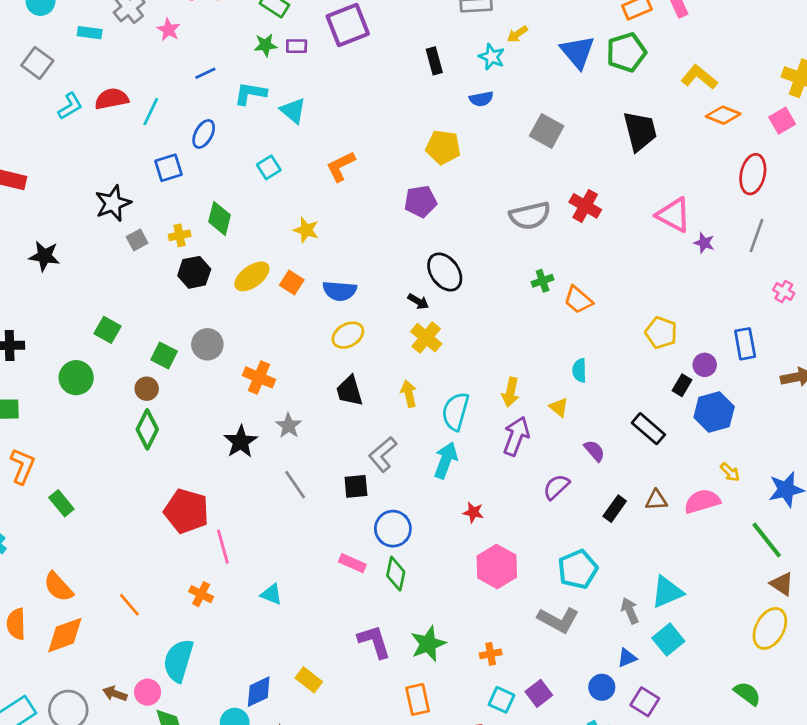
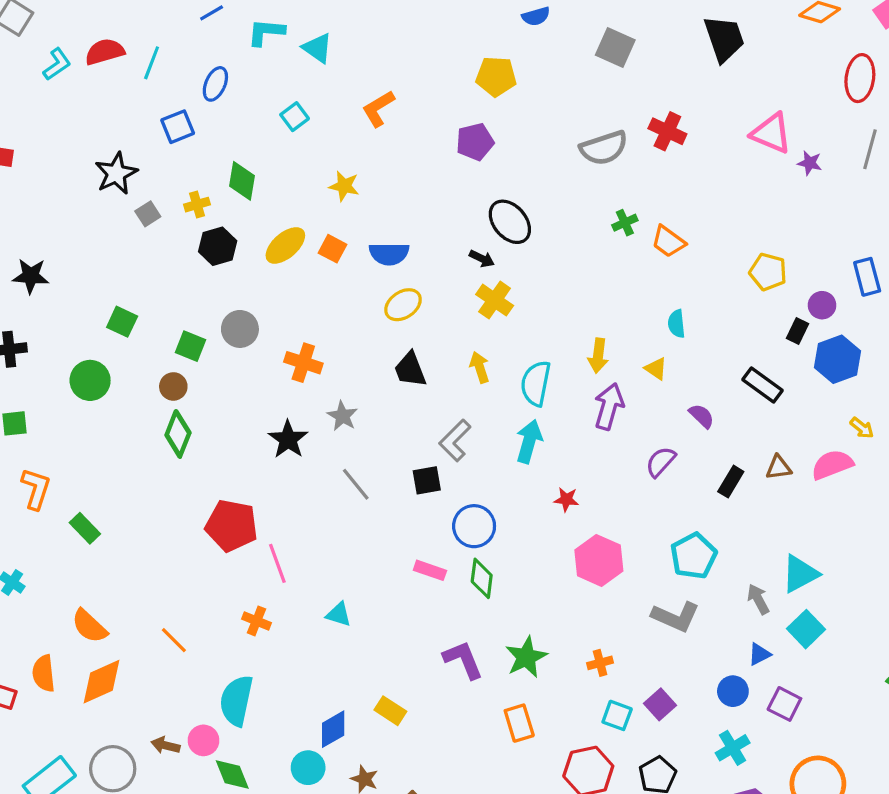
black star: (44, 256) -> (31, 276), moved

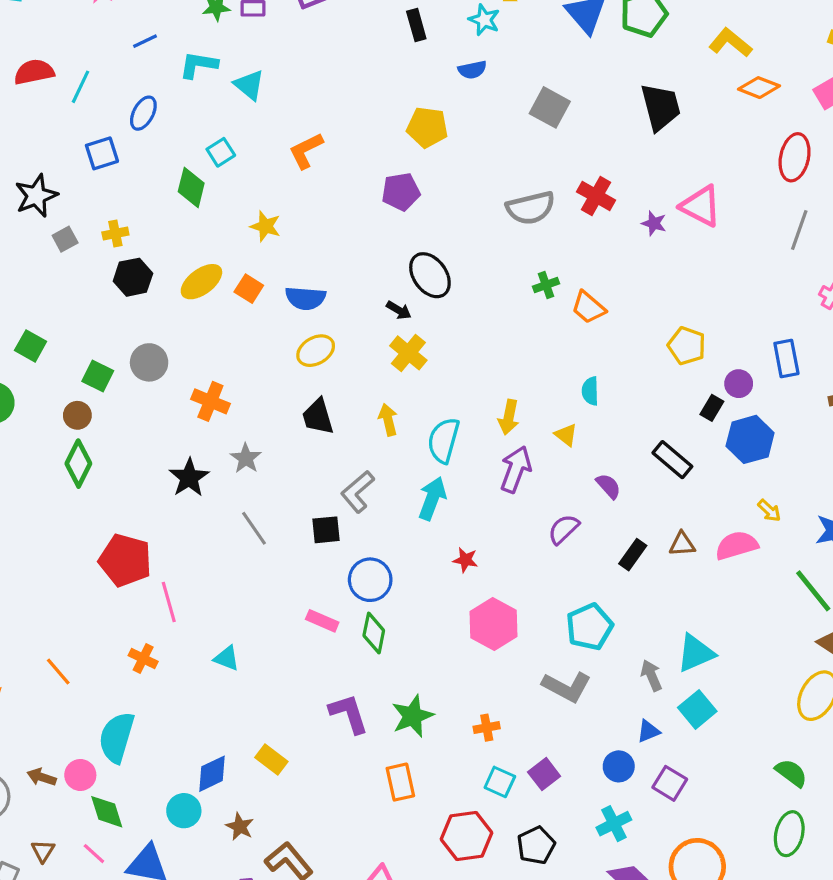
purple star: (810, 163) -> (654, 223), moved
green diamond: (242, 181) -> (191, 187), moved

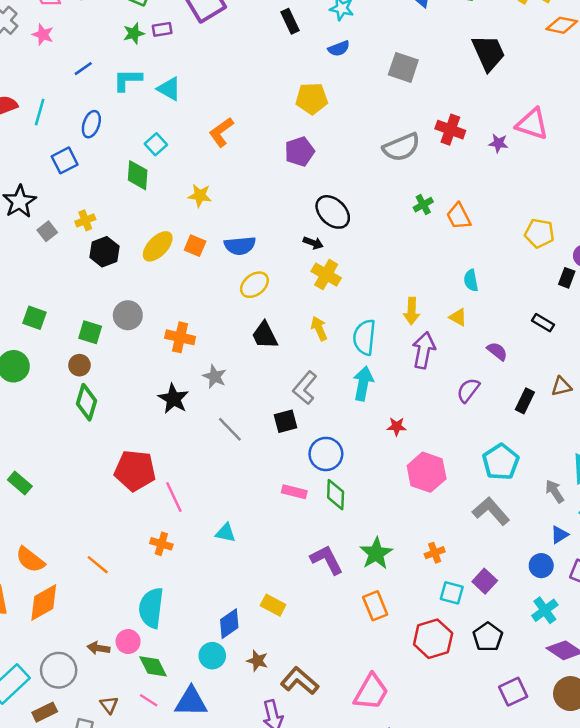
orange trapezoid: (588, 307) -> (459, 216), turned 32
black rectangle: (672, 460) -> (543, 323), size x0.7
gray L-shape: (567, 687) -> (491, 511), turned -150

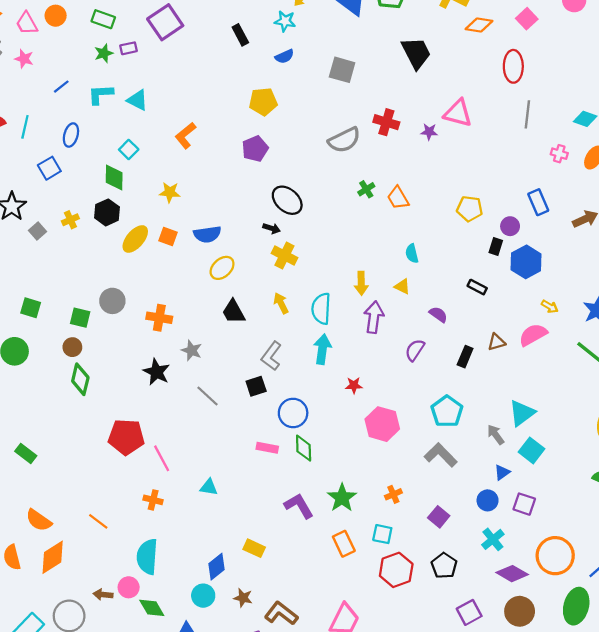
black hexagon: (104, 252) -> (107, 212), moved
cyan square: (452, 593) -> (382, 534), moved

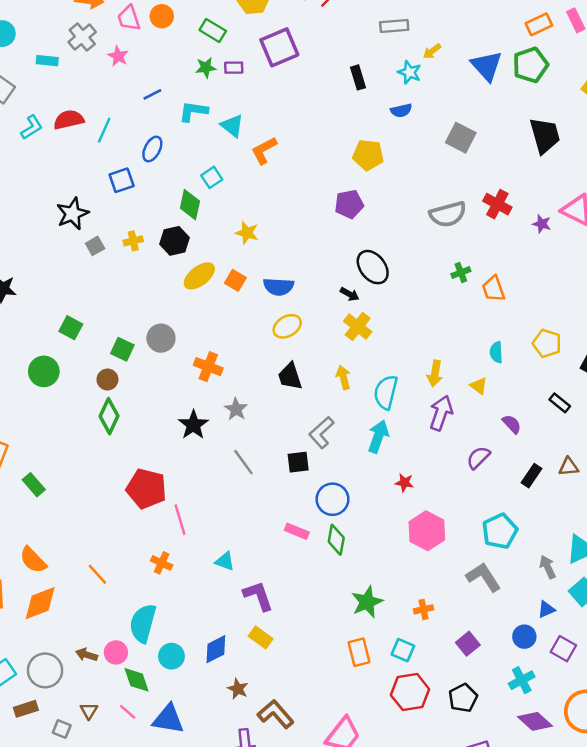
orange L-shape: (185, 136) -> (264, 150), moved
yellow pentagon: (470, 209) -> (547, 343), moved
purple L-shape: (299, 506) -> (258, 596), moved
cyan circle: (203, 596) -> (171, 656), moved

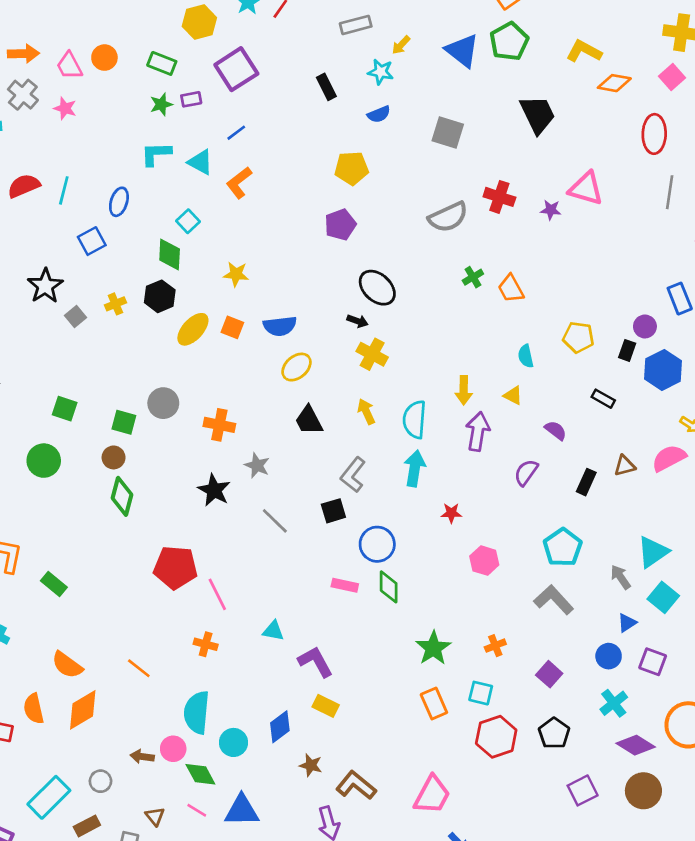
blue line: (152, 94) -> (236, 133), moved
pink hexagon: (427, 531) -> (484, 561), size x0.7
gray circle: (45, 670) -> (100, 781), size x0.6

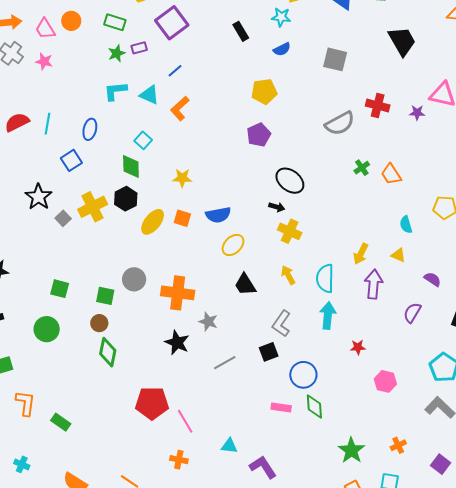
yellow cross: (115, 304) -> (93, 207), size x1.8
yellow arrow: (464, 390) -> (361, 254), turned 30
orange cross: (219, 425) -> (178, 293), size x1.4
gray line: (275, 521) -> (225, 363), turned -70

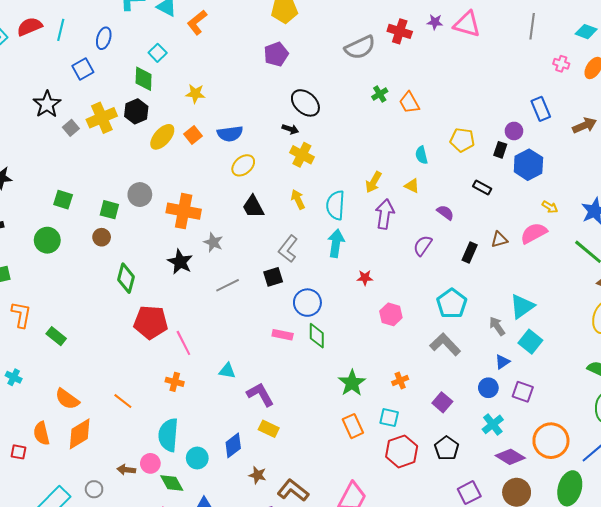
purple star: (417, 113) -> (435, 22), moved
orange square: (182, 218) -> (193, 135), turned 30
green diamond: (108, 352) -> (126, 278), moved

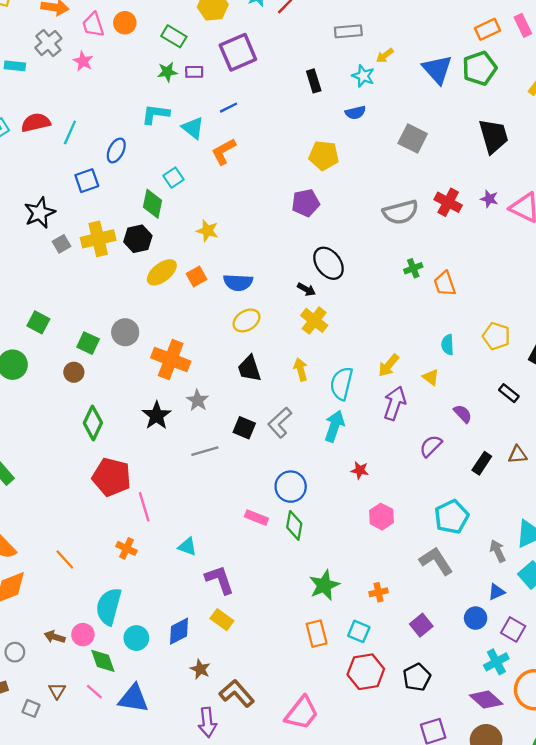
black square: (273, 277) -> (244, 428), moved, turned 30
cyan cross: (493, 424) -> (496, 662), moved

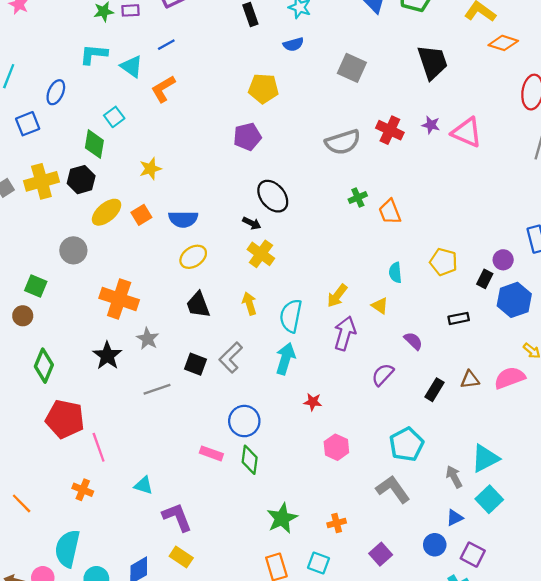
yellow star: (207, 231) -> (150, 169), turned -30
gray circle: (125, 332) -> (73, 250), moved
black rectangle: (509, 393) -> (459, 318), turned -48

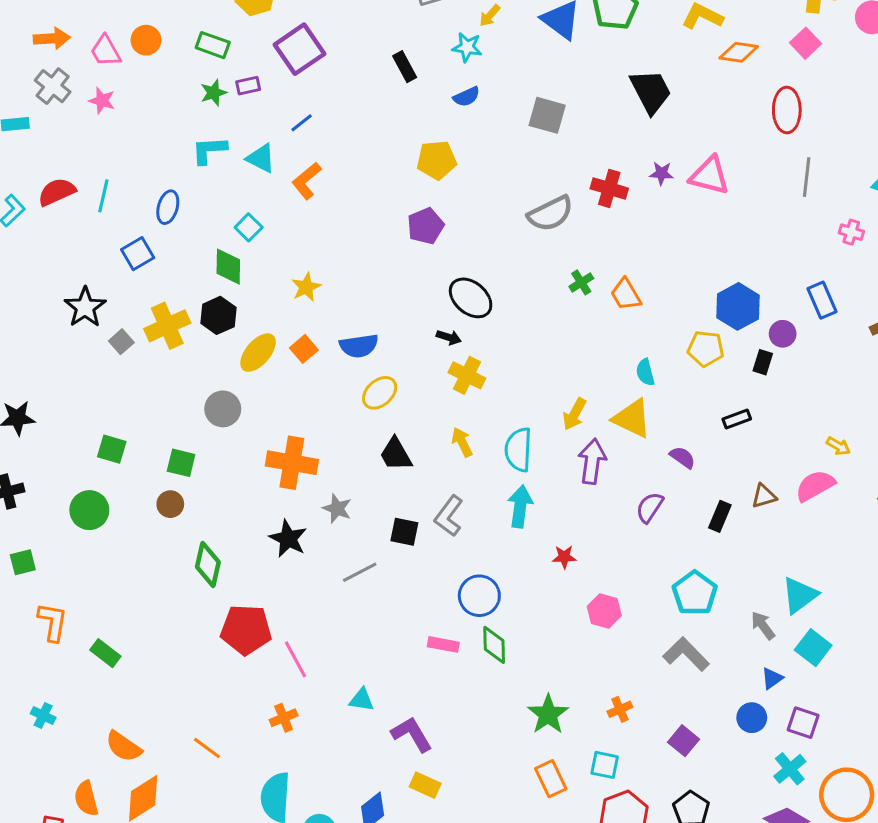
blue hexagon: (514, 300) -> (738, 306), moved
yellow triangle: (380, 306) -> (632, 418), size x1.8
orange cross: (83, 490) -> (284, 718), turned -36

